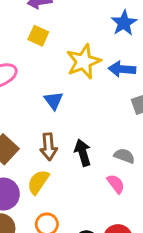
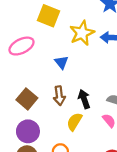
yellow square: (38, 36) -> (48, 16), size x1.5
yellow semicircle: (38, 182) -> (74, 122), moved

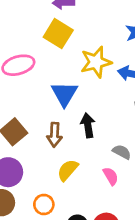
blue triangle: (61, 62) -> (64, 94), size x1.5
black arrow: (84, 99) -> (88, 125), moved

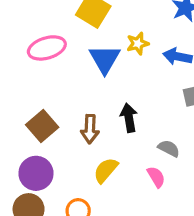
yellow star: (96, 62) -> (138, 44), size x0.6
blue triangle: (64, 94) -> (105, 59), moved

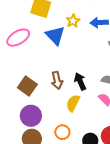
black arrow: (129, 118) -> (80, 81), moved

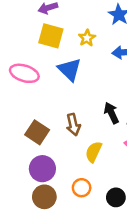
yellow star: (73, 21) -> (87, 38), moved
pink ellipse: (18, 38) -> (24, 73), turned 50
black arrow: (80, 81) -> (111, 113), moved

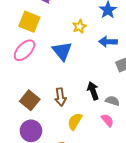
yellow square: (51, 36) -> (29, 22), moved
pink ellipse: (24, 73) -> (24, 50), turned -70

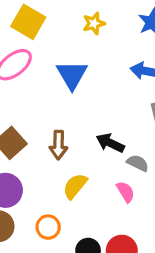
yellow star: (79, 26) -> (94, 23), moved
black arrow: (93, 91) -> (110, 143), turned -54

